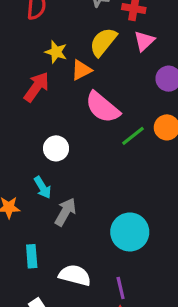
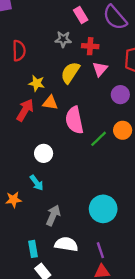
orange triangle: (81, 70) -> (50, 103), moved, turned 42
pink semicircle: (102, 107) -> (74, 120), turned 44
gray arrow: (65, 212) -> (53, 215), moved
cyan rectangle: (32, 256) -> (33, 249), moved

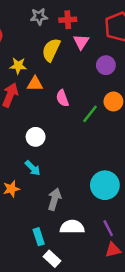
pink semicircle: (74, 120) -> (62, 98), size x0.6

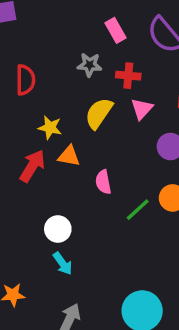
cyan arrow: (33, 168) -> (63, 263), moved

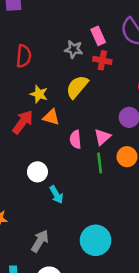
pink rectangle: (115, 30) -> (98, 36), moved
pink triangle: (142, 109) -> (102, 137), moved
green line: (138, 210) -> (100, 163), turned -60
cyan arrow: (63, 263) -> (56, 195), moved

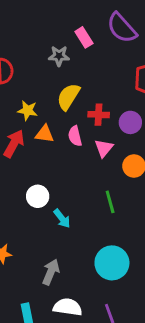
red cross: (102, 60) -> (99, 115), moved
pink semicircle: (76, 139) -> (75, 136), moved
green line: (100, 163) -> (110, 202), moved

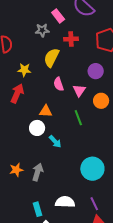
red cross: (99, 115) -> (71, 39), moved
orange triangle: (45, 134) -> (46, 111), moved
green line: (110, 202) -> (78, 118), moved
gray arrow: (51, 272) -> (38, 172), moved

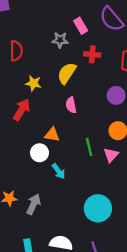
pink triangle: (79, 90) -> (111, 155), moved

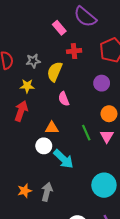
gray star: (60, 40) -> (33, 61), moved
cyan arrow: (59, 171) -> (63, 159), size x1.5

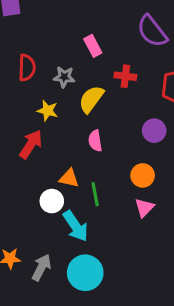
pink rectangle: (59, 28) -> (93, 46), moved
orange circle: (109, 114) -> (143, 175), moved
green line: (86, 133) -> (95, 194), moved
cyan circle: (104, 185) -> (85, 273), moved

